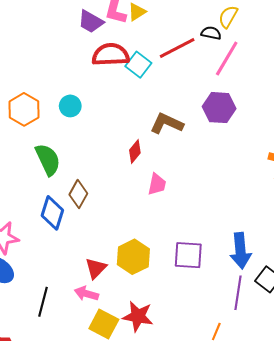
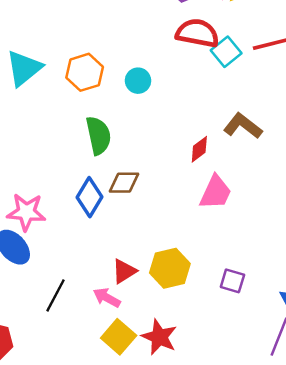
pink trapezoid: (157, 184) -> (216, 192), size x1.4
brown diamond: (78, 194) -> (124, 183), turned 48
purple square: (188, 255) -> (232, 281), size x0.7

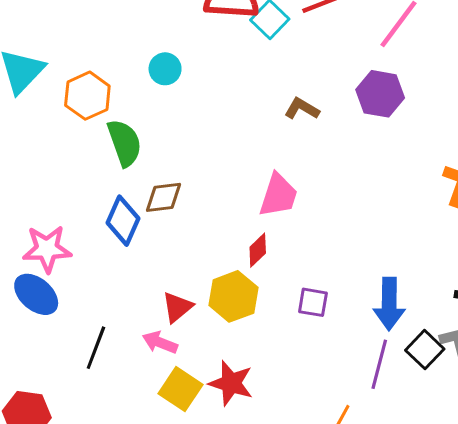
orange hexagon: (85, 72) -> (87, 96), moved
brown L-shape: (243, 126) -> (302, 109), size x0.7
red diamond: (199, 149) -> (258, 250), moved

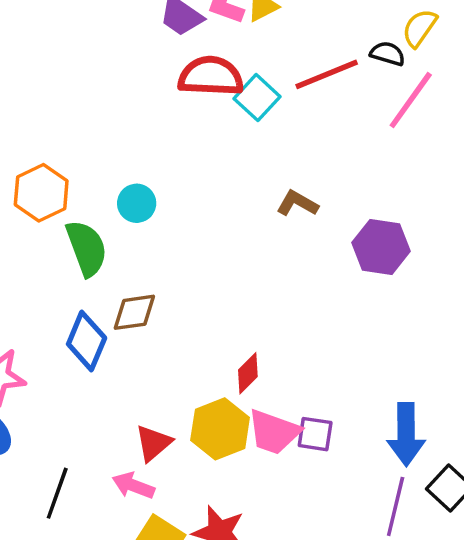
cyan circle: (165, 69) -> (137, 203), moved
purple hexagon: (380, 94) -> (381, 247), moved
pink trapezoid: (278, 195) -> (274, 432), moved, turned 93

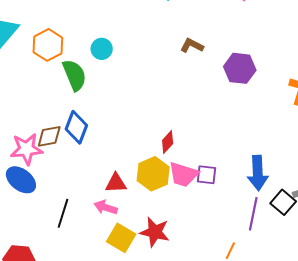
brown diamond: (134, 312) -> (49, 136), moved
red triangle: (153, 443) -> (116, 183), turned 40

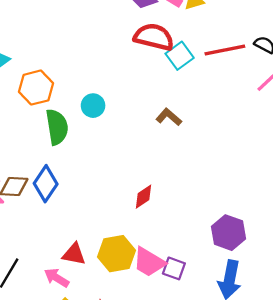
brown L-shape: (192, 46) -> (169, 117), moved
purple hexagon: (240, 68) -> (229, 233), moved
red diamond: (168, 142) -> (143, 197), moved

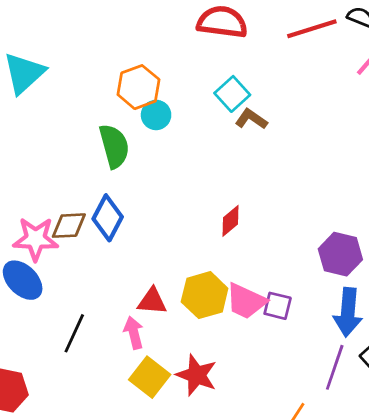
cyan square: (180, 56) -> (232, 94), moved
orange hexagon: (36, 88) -> (138, 87), moved
pink arrow: (57, 278) -> (134, 333), turned 50

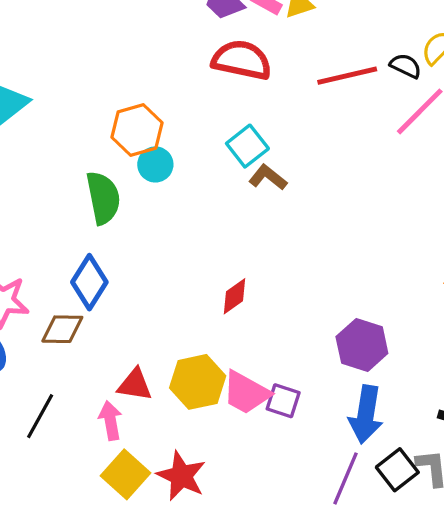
brown diamond: (69, 226) -> (62, 329), moved

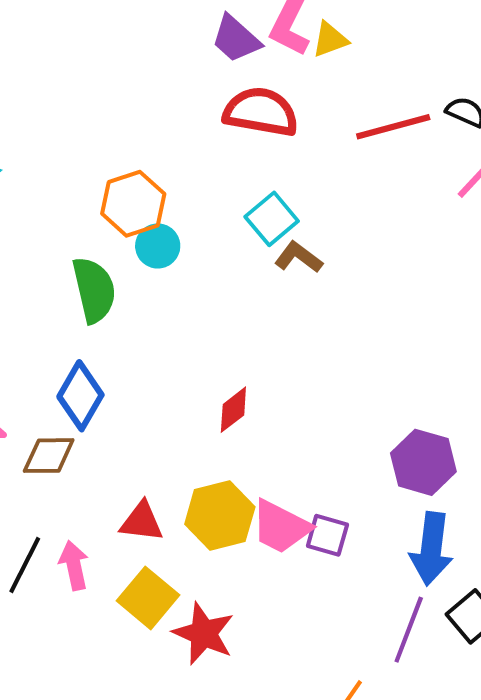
red diamond: (235, 296) -> (233, 410), moved
pink arrow: (110, 420) -> (74, 565), moved
yellow square: (126, 474) -> (148, 598), moved

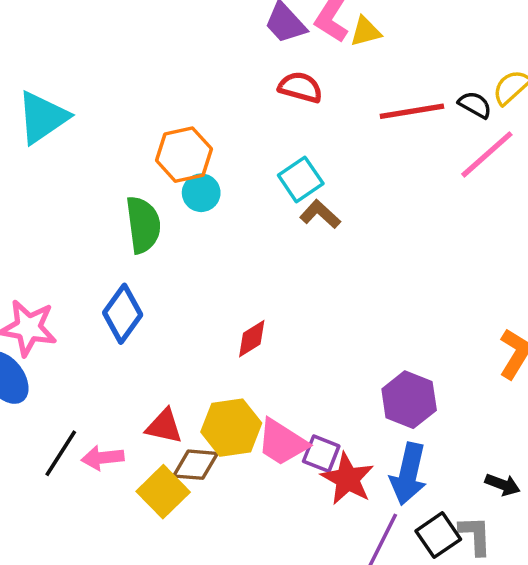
red semicircle: (261, 112) -> (300, 87), size x0.7
brown diamond: (49, 456) -> (195, 465), moved
pink arrow: (74, 565) -> (103, 458), turned -90
red star: (204, 634) -> (347, 479), moved

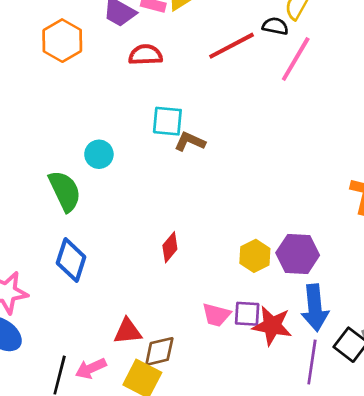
orange hexagon: (184, 155) -> (62, 41), moved
cyan square: (301, 179) -> (167, 121), turned -32
yellow hexagon: (231, 428) -> (255, 256), moved, size x0.7
pink trapezoid: (282, 442) -> (216, 315), size x0.7

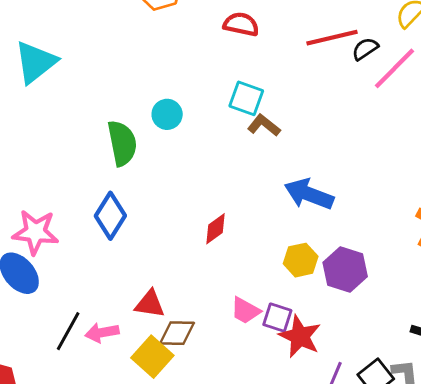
black semicircle: (275, 26) -> (365, 49), moved, turned -60
blue arrow: (315, 308) -> (309, 194), moved, turned 102

